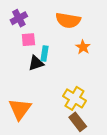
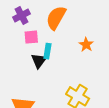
orange semicircle: (68, 20) -> (56, 18), moved, turned 110
black triangle: (36, 63) -> (39, 61), turned -35

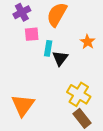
black triangle: (39, 61) -> (60, 58), moved

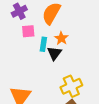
orange star: (88, 42) -> (61, 38), moved
yellow cross: (79, 94) -> (71, 86), turned 35

